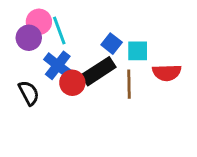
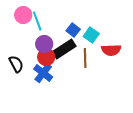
purple circle: (29, 38) -> (44, 44), moved
cyan square: (138, 51) -> (91, 35), turned 35
blue cross: (58, 65) -> (43, 73), moved

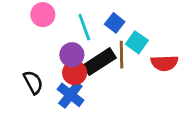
cyan line: (37, 21) -> (84, 27), moved
blue square: (73, 30) -> (115, 23), moved
brown line: (85, 58) -> (122, 55), moved

